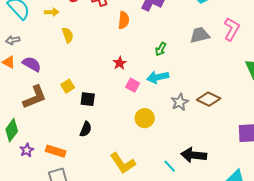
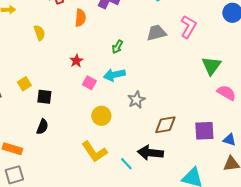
yellow semicircle: (68, 35) -> (39, 33), moved
brown diamond: (209, 99) -> (165, 125), moved, turned -35
yellow L-shape: (123, 163) -> (94, 152), moved

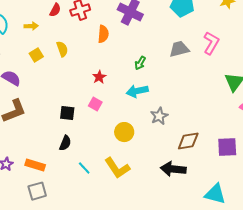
pink square: (89, 83) -> (95, 104), moved
yellow square: (24, 84) -> (36, 55), moved
cyan line: (126, 164) -> (84, 168), moved

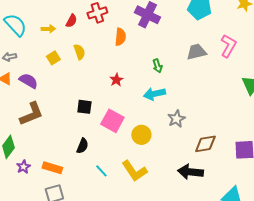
red semicircle: (55, 10) -> (71, 21), moved
green arrow: (140, 63) -> (157, 66), turned -48
pink square: (95, 104) -> (112, 121), moved, size x1.6
black square: (67, 113) -> (84, 107), moved

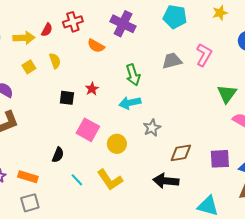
yellow arrow: (48, 29) -> (24, 38), size x1.5
orange semicircle: (120, 37) -> (96, 46), turned 114
green arrow: (157, 66) -> (133, 75), size x1.5
black square: (84, 107) -> (67, 98), moved

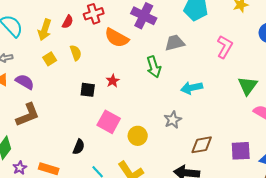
yellow arrow: (24, 38) -> (45, 30), turned 110
orange semicircle: (96, 46) -> (117, 38), size x1.4
gray trapezoid: (172, 61) -> (175, 43), moved
cyan arrow: (130, 103) -> (192, 88), moved

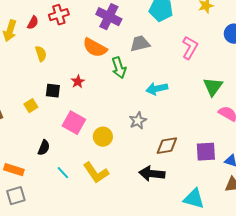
orange semicircle: (117, 38) -> (95, 48), moved
yellow square: (50, 59) -> (31, 106), moved

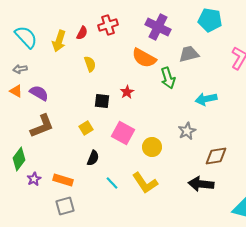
yellow square: (31, 106) -> (86, 128), moved

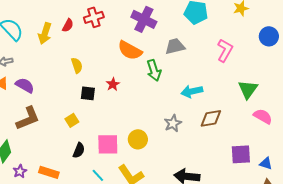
yellow semicircle: (90, 64) -> (77, 65), moved
pink square: (123, 133) -> (108, 144), moved, turned -30
brown diamond: (216, 156) -> (211, 118), moved

